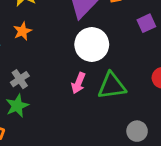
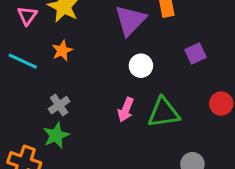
purple square: (146, 23) -> (195, 54), moved
white circle: (92, 44) -> (141, 66), size x0.6

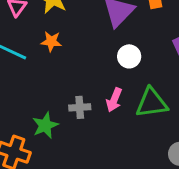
orange star: (62, 51) -> (51, 41), turned 30
gray cross: (59, 105) -> (80, 107), moved, turned 30

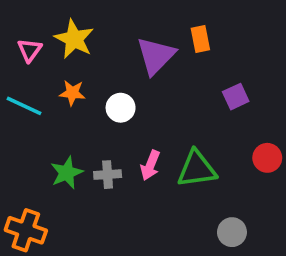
white circle: (129, 56) -> (121, 108), moved
green star: (45, 125) -> (67, 173), moved

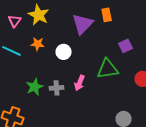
green triangle: (197, 169) -> (108, 69), moved

